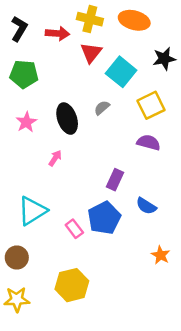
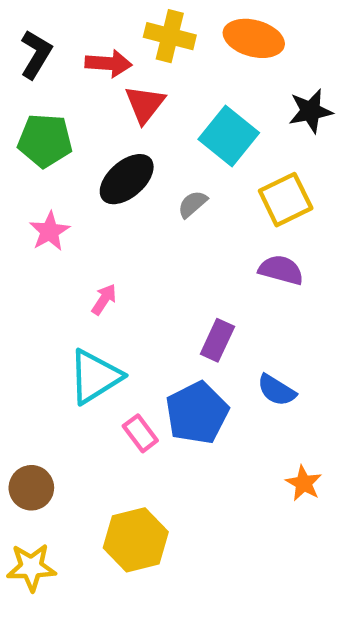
red triangle: (91, 53) -> (145, 104), moved
black ellipse: (67, 119) -> (127, 179), moved, turned 68
cyan triangle: (32, 211) -> (95, 377), moved

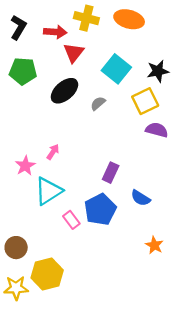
black star: (311, 111) -> (158, 71), moved
pink star: (50, 231) -> (25, 166), moved
purple semicircle: (281, 270) -> (157, 130), moved
yellow hexagon: (136, 540) -> (47, 274), moved

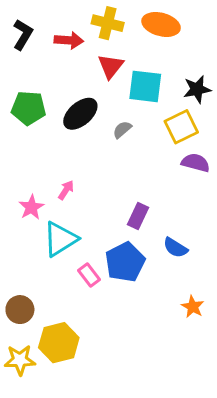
red triangle: (74, 53) -> (111, 66), moved
cyan square: (116, 69) -> (145, 86), turned -32
green pentagon: (23, 71) -> (29, 108), moved

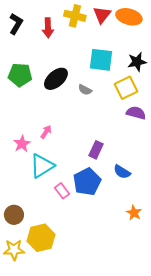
orange ellipse: (161, 24) -> (129, 17), moved
red arrow: (69, 40) -> (48, 28), turned 84
red triangle: (111, 66) -> (102, 15), moved
gray semicircle: (122, 130) -> (85, 90), turned -112

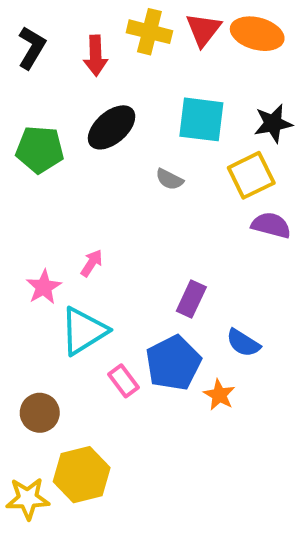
black ellipse: (56, 79) -> (112, 127), moved
orange star: (134, 213) -> (219, 395), moved
brown circle: (14, 215) -> (40, 413), moved

